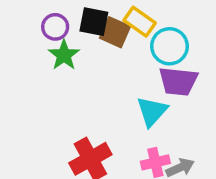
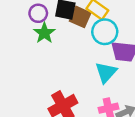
cyan circle: (169, 46) -> (105, 32), moved

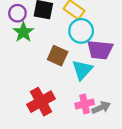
brown square: (80, 17) -> (58, 56), moved

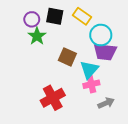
cyan circle: (81, 31) -> (101, 35), moved
pink cross: (85, 104) -> (91, 84), moved

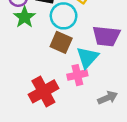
cyan circle: (101, 35) -> (64, 16), moved
pink cross: (91, 84) -> (77, 75), moved

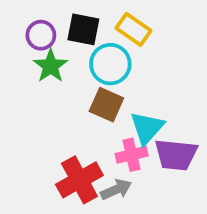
purple trapezoid: (106, 36) -> (176, 155), moved
gray arrow: (108, 98) -> (116, 189), moved

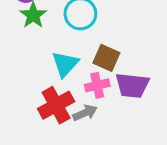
brown square: (106, 105) -> (106, 58), moved
cyan triangle: (147, 128) -> (65, 64), moved

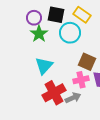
cyan triangle: (65, 64) -> (44, 66), moved

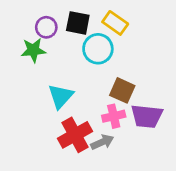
green star: (39, 34) -> (33, 50), moved, turned 30

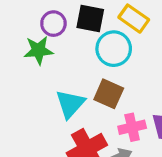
brown square: (122, 90) -> (109, 94), moved

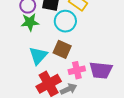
green star: (38, 50) -> (30, 22), moved

